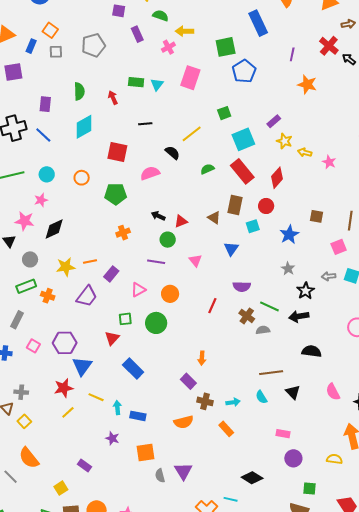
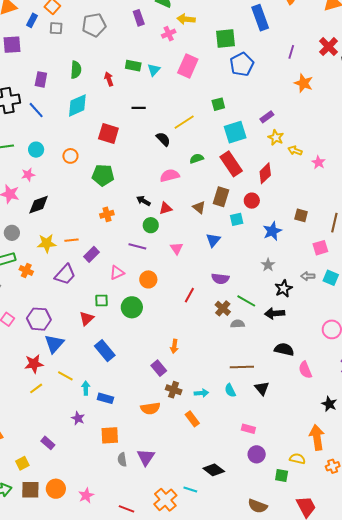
pink semicircle: (150, 173) -> (170, 176), moved
pink semicircle: (333, 392) -> (305, 370), moved
green square: (309, 488) -> (282, 475), moved

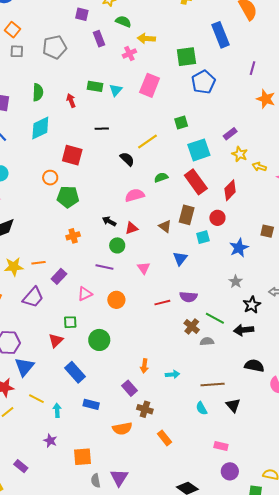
orange circle: (70, 156) -> (50, 178), moved
red line: (189, 295) -> (162, 303), moved, turned 49
green circle: (132, 307) -> (99, 340), moved
cyan arrow: (201, 393) -> (173, 374), moved
blue rectangle: (105, 398) -> (91, 404), moved

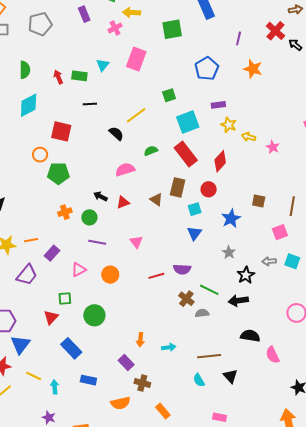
blue pentagon: (203, 82) -> (207, 69), moved
green rectangle: (95, 86) -> (79, 76), moved
purple rectangle: (230, 134) -> (218, 105), turned 32
green circle: (117, 245) -> (89, 217), moved
blue triangle: (180, 258) -> (194, 233), moved

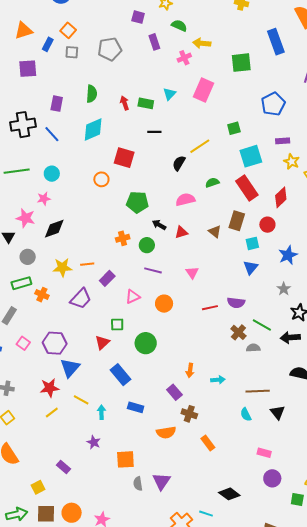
black semicircle: (116, 134) -> (179, 163), turned -105
green pentagon: (58, 173) -> (137, 202), moved

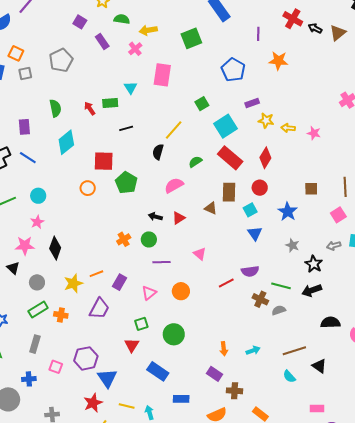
purple square: (138, 17) -> (80, 22), turned 32
green pentagon: (137, 202) -> (126, 183), moved, turned -30
black diamond: (54, 229) -> (55, 248), turned -35

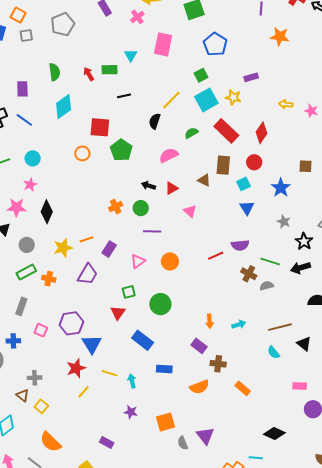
blue pentagon: (233, 70) -> (215, 44), moved
yellow star: (266, 120) -> (233, 97), moved
cyan square: (226, 126) -> (206, 100), moved
pink triangle: (200, 254) -> (190, 211), moved

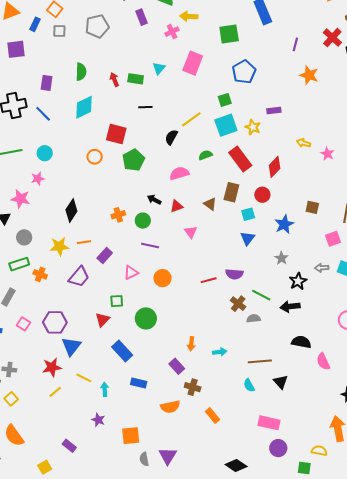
black diamond: (47, 212) -> (71, 211), moved
pink rectangle: (300, 386) -> (269, 423), size x1.5

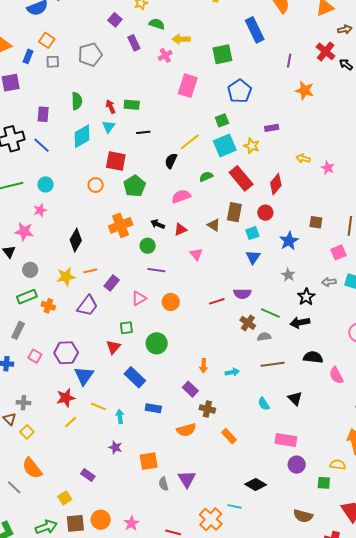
cyan triangle: (159, 68) -> (109, 127), moved
orange cross: (118, 215) -> (121, 225), moved, size x1.6
brown line: (260, 361) -> (273, 364), moved

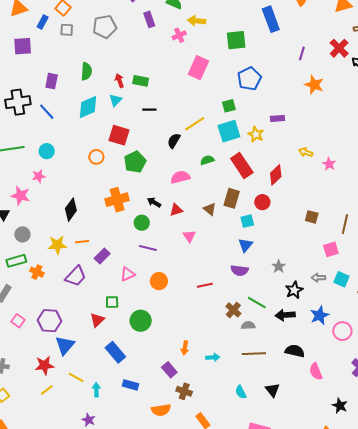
blue star: (289, 241) -> (320, 315), moved
purple semicircle: (242, 294) -> (240, 270), moved

